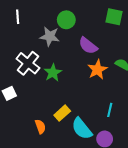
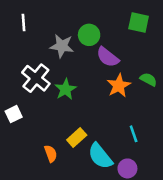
green circle: (66, 20) -> (89, 35), moved
cyan line: (110, 110) -> (134, 134), turned -32

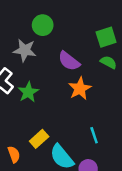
green square: (139, 23) -> (106, 37), moved, turned -30
green circle: (89, 35) -> (43, 25), moved
green semicircle: (148, 79) -> (108, 62), moved

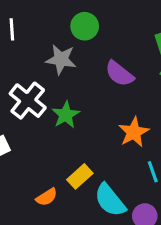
orange star: (80, 89) -> (134, 132), moved
orange semicircle: (14, 154) -> (47, 197), turned 77

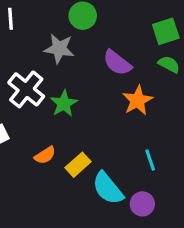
orange star: (134, 132) -> (138, 100), moved
orange semicircle: (47, 197) -> (45, 155), moved

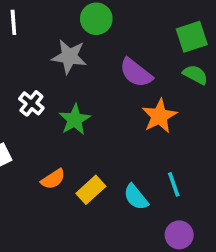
white cross: (26, 89) -> (31, 103), size x0.6
cyan semicircle: (108, 188) -> (136, 197), moved, size x0.7
purple circle: (142, 204) -> (179, 235), moved

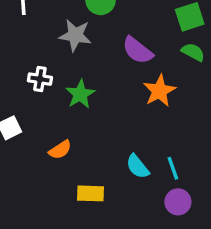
white cross: (31, 103) -> (40, 79), turned -30
cyan line: (174, 184) -> (173, 168), moved
yellow rectangle: (91, 190) -> (90, 193), moved, turned 44

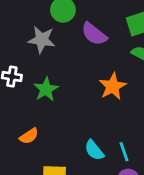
purple semicircle: (138, 50) -> (94, 34), moved

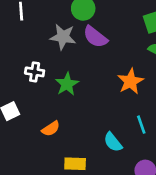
purple semicircle: (94, 34) -> (95, 37), moved
cyan line: (124, 152) -> (141, 125), moved

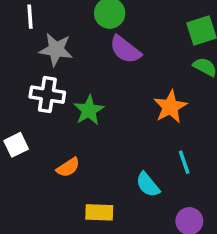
gray star: (63, 37) -> (56, 50), moved
white cross: (35, 72) -> (47, 95), size x1.4

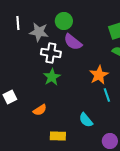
gray star: (56, 50) -> (39, 32), moved
white cross: (47, 95) -> (51, 53), moved
cyan line: (184, 162) -> (107, 95), moved

